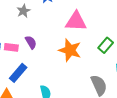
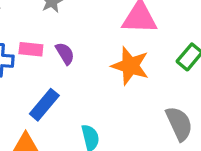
pink rectangle: (11, 47) -> (31, 49), moved

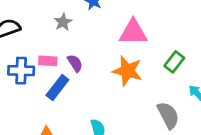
blue rectangle: (44, 105) -> (57, 88), moved

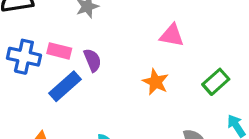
pink triangle: (133, 32) -> (172, 35), size x0.7
orange star: (127, 71) -> (156, 82), size x0.7

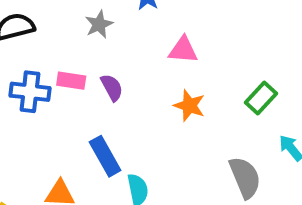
pink triangle: (172, 35) -> (183, 50), moved
blue rectangle: (65, 86) -> (105, 156), moved, turned -72

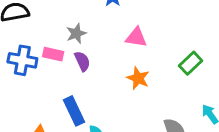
gray star: (99, 24) -> (76, 33), moved
green rectangle: (261, 98) -> (191, 63), moved

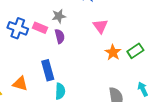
pink triangle: (136, 37) -> (100, 26), turned 35
orange star: (138, 78) -> (113, 52), moved

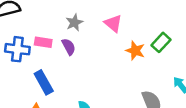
gray star: (59, 16) -> (74, 23), moved
blue rectangle: (48, 70) -> (44, 82), moved

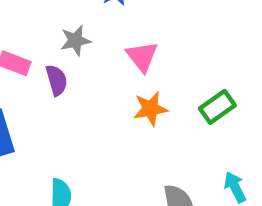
orange star: (135, 51) -> (150, 109), moved, turned 30

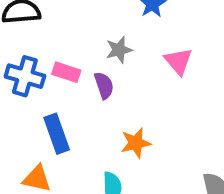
orange star: (150, 109) -> (136, 143), moved

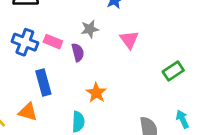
orange star: (136, 143) -> (96, 93), turned -30

